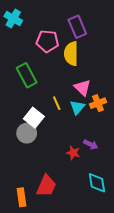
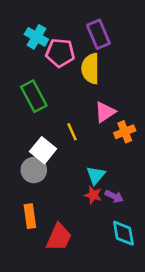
cyan cross: (13, 18) -> (36, 37), moved
pink triangle: (82, 88) -> (105, 112), turned 42
cyan triangle: (77, 107) -> (96, 175), moved
purple arrow: (91, 145) -> (114, 196), moved
orange rectangle: (22, 197) -> (30, 216), moved

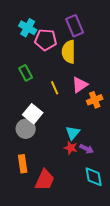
green rectangle: (34, 96) -> (26, 73), size x0.7
yellow line: (72, 132) -> (55, 88), moved

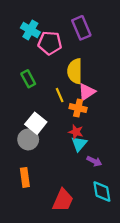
yellow semicircle: (69, 52) -> (75, 71), moved
orange cross: (95, 100) -> (78, 108), moved, turned 35
red star: (71, 148) -> (76, 132), moved
red trapezoid: (45, 180) -> (63, 200), moved

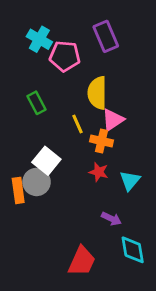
cyan triangle: (79, 144) -> (130, 181), moved
purple arrow: (94, 161) -> (111, 219), moved
orange rectangle: (25, 177) -> (18, 190), moved

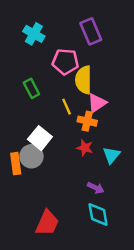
pink pentagon: (65, 56) -> (65, 62), moved
cyan diamond: (133, 250) -> (98, 214), moved
red trapezoid: (82, 261) -> (47, 223), moved

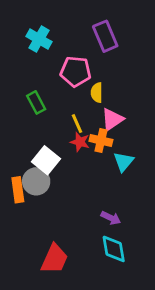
yellow semicircle: (84, 80) -> (97, 93), size x0.6
red star: (85, 148) -> (80, 142), moved
cyan triangle: (111, 155) -> (123, 162), moved

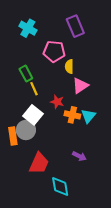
yellow line: (77, 124) -> (34, 89), moved
orange cross: (101, 140) -> (72, 115), moved
cyan diamond: (114, 249) -> (60, 186), moved
red trapezoid: (54, 259) -> (39, 163), moved

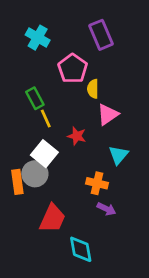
pink pentagon: (54, 51) -> (73, 69), turned 30
orange cross: (72, 115) -> (97, 183), moved

